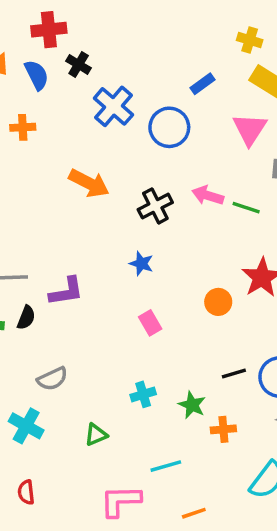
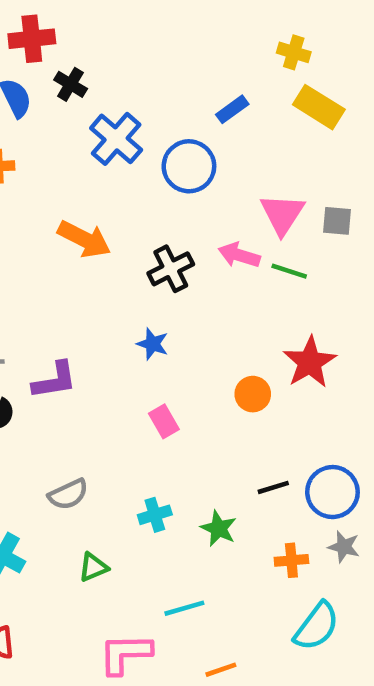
pink triangle: (250, 129) -> (282, 214), moved
gray semicircle: (52, 379) -> (68, 494), moved
orange cross: (223, 429) -> (291, 560), moved

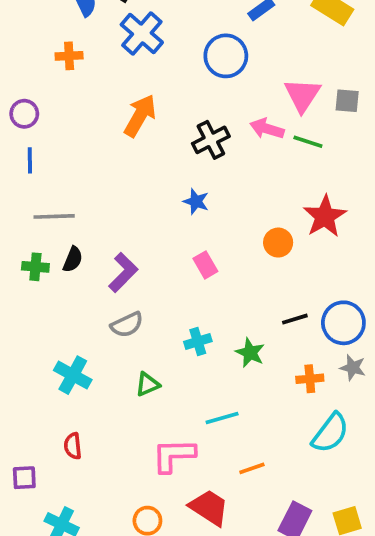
blue cross: (116, 139) -> (142, 34), moved
orange arrow: (84, 239) -> (140, 116), turned -87
purple L-shape: (55, 380) -> (123, 272), moved, turned -36

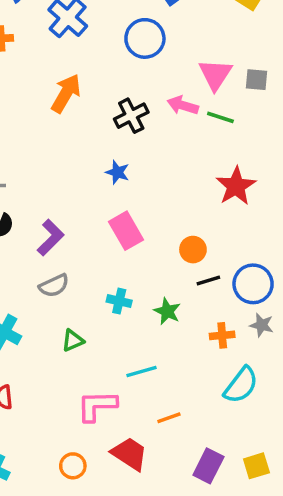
orange circle: (278, 243) -> (193, 250), moved
pink rectangle: (205, 265) -> (126, 231), size x1.5
cyan cross: (198, 341) -> (119, 301), turned 30

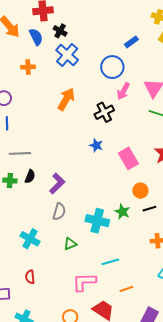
pink arrow: (183, 105) -> (123, 91), moved, turned -78
pink rectangle: (126, 231) -> (128, 158), moved
gray semicircle: (54, 286) -> (59, 212), turned -48
cyan cross: (119, 301) -> (97, 221), size x1.6
green star: (167, 311) -> (122, 212), moved

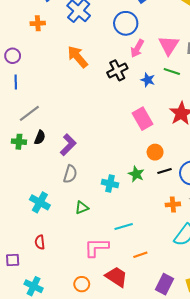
orange arrow: (66, 99) -> (78, 57), turned -70
blue star: (96, 145) -> (148, 80), moved
gray line: (20, 153) -> (29, 113), turned -35
cyan cross: (97, 221) -> (110, 184), size x0.7

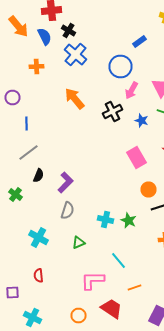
blue line: (16, 82) -> (26, 124), moved
green cross: (19, 142) -> (16, 194), moved, turned 32
green star: (136, 174) -> (128, 220), moved
cyan line: (124, 226) -> (118, 260), turned 66

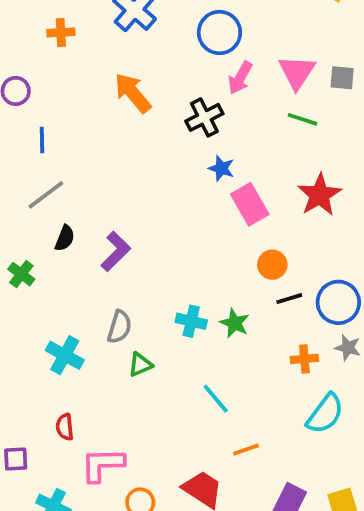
blue star: (142, 120) -> (221, 168), moved
gray semicircle: (68, 210) -> (119, 327), moved
pink L-shape: (92, 280) -> (102, 465), moved

